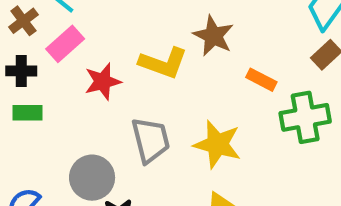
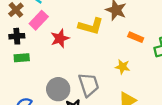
orange rectangle: (261, 80) -> (136, 37), moved
gray trapezoid: (151, 140) -> (89, 85), moved
yellow star: (217, 144) -> (123, 67), size x0.6

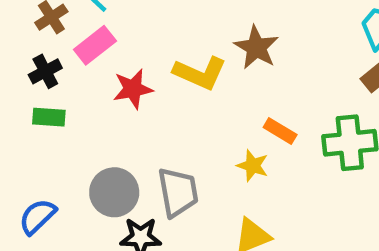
black cross: (17, 36) -> (45, 71), turned -32
orange rectangle: (136, 37) -> (280, 131), moved

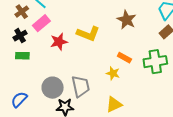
brown star: (256, 47) -> (127, 20), moved

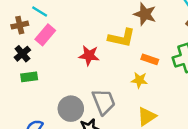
brown cross: (22, 12) -> (20, 25), turned 32
yellow L-shape: (88, 34) -> (122, 38), moved
red star: (59, 42) -> (89, 56), moved, turned 30

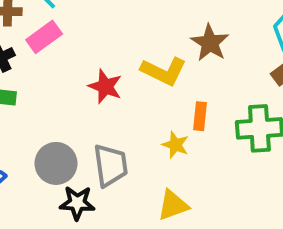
orange rectangle: (150, 59) -> (200, 116), turned 63

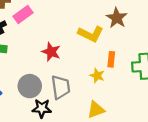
red star: (105, 86) -> (51, 52), moved

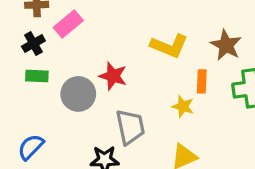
brown star: (117, 18) -> (226, 45), moved
gray circle: (30, 86) -> (78, 94), moved

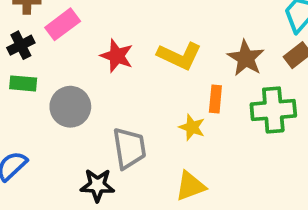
red star: (113, 76) -> (117, 56), moved

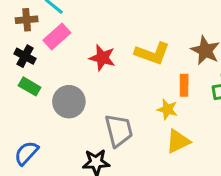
black cross: (21, 45) -> (25, 56), turned -30
green rectangle: (23, 83) -> (30, 86), turned 30
yellow triangle: (190, 186) -> (178, 141), moved

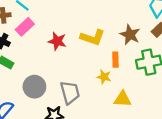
gray circle: (69, 102) -> (34, 87), moved
yellow triangle: (178, 141) -> (123, 99), moved, turned 30

